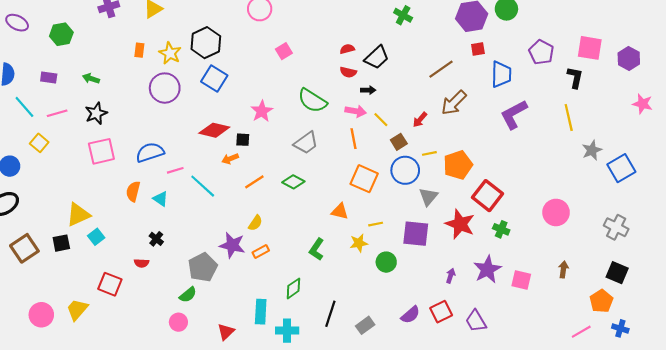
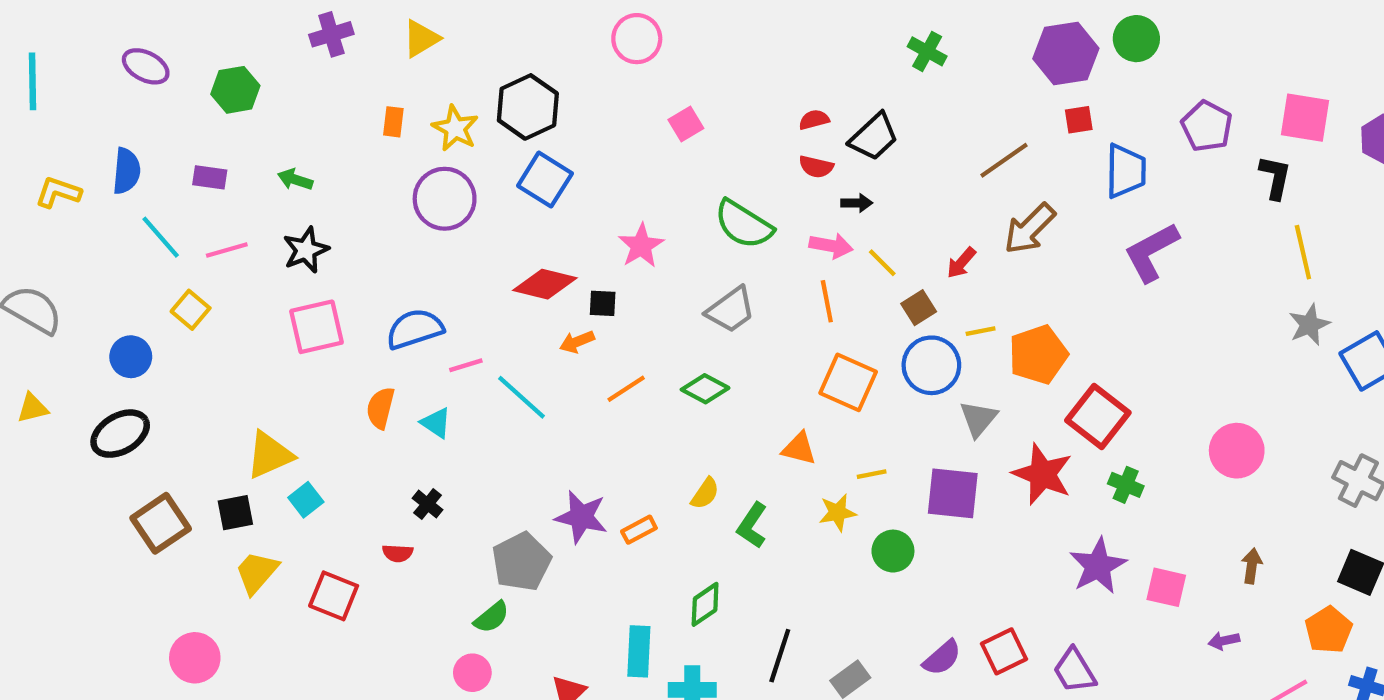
yellow line: (569, 118) -> (1303, 252), moved
yellow semicircle: (255, 223) -> (705, 493), moved
purple arrow: (451, 276) -> (1224, 641), moved, turned -120
yellow trapezoid: (77, 309) -> (257, 572), moved

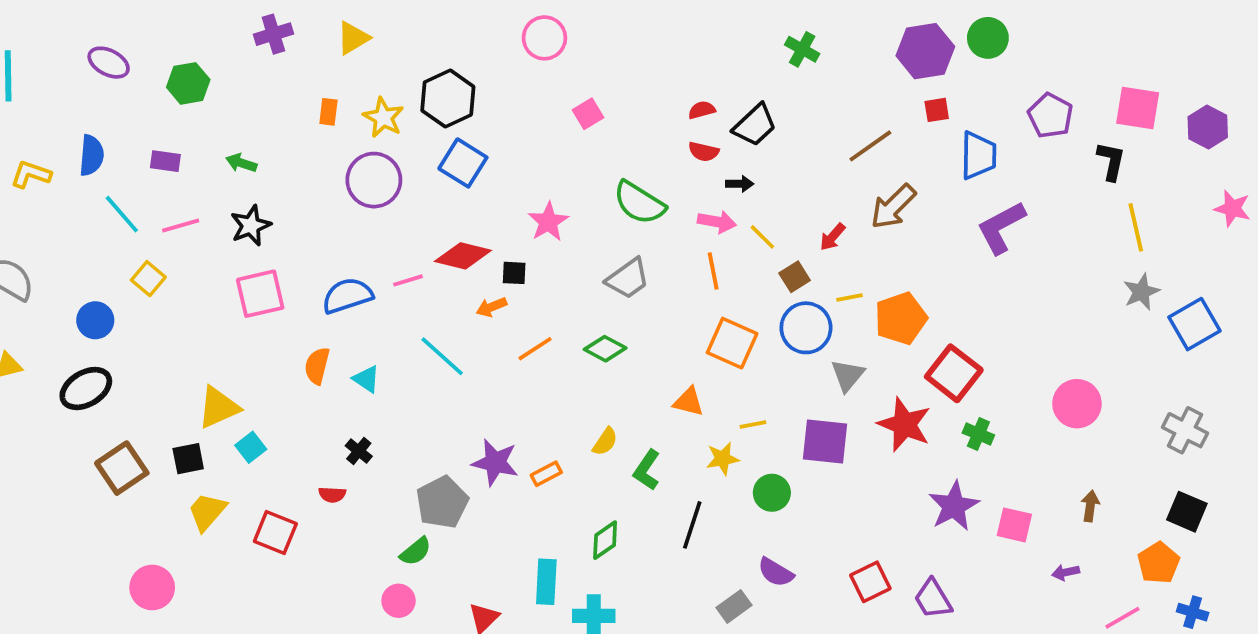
pink line: (466, 365) -> (408, 280), moved
black line: (780, 656) -> (692, 525), moved
purple semicircle: (942, 658) -> (776, 572), moved, turned 72

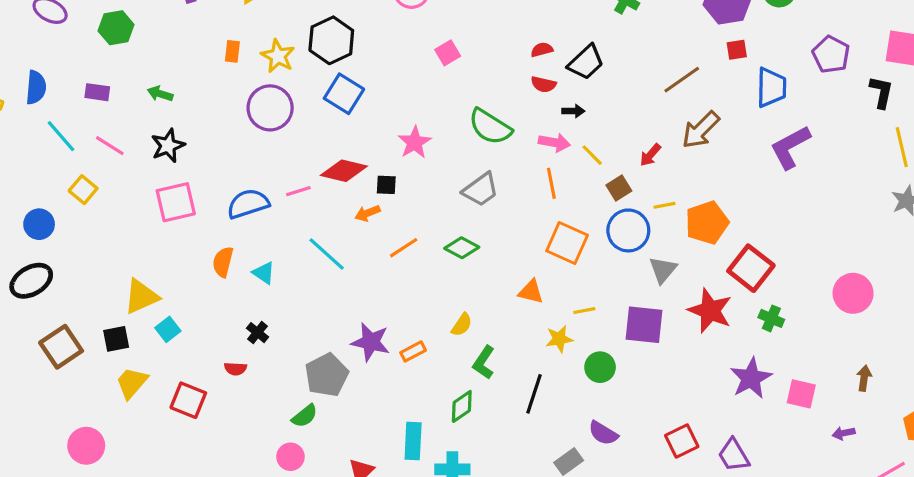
pink line: (181, 226) -> (110, 146), turned 48
green L-shape: (647, 470) -> (484, 362), moved

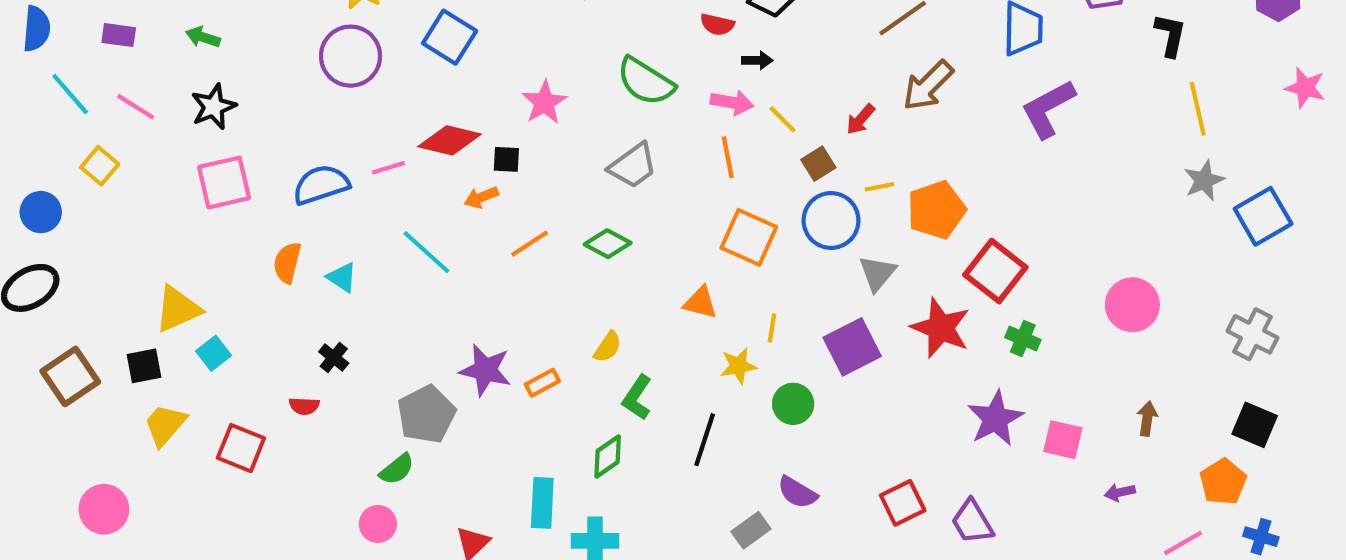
yellow line: (584, 311) -> (772, 328), turned -70
purple square: (644, 325) -> (852, 347), turned -33

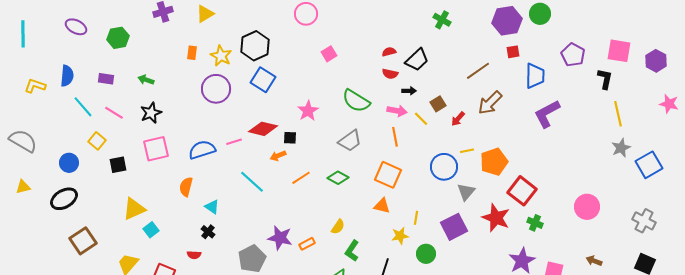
brown square: (818, 164) -> (438, 104), moved
orange square: (749, 237) -> (388, 175), moved
cyan triangle: (342, 277) -> (212, 207), moved
black square: (144, 366) -> (118, 165), moved
brown arrow: (1147, 419) -> (594, 261), turned -77

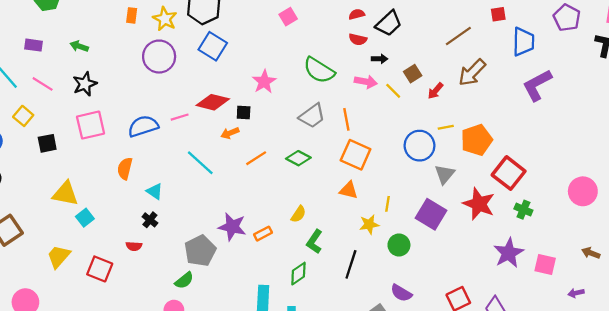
orange line: (395, 137) -> (346, 119), moved
yellow triangle: (134, 209) -> (65, 194), turned 35
purple square: (454, 227) -> (431, 214), turned -32

